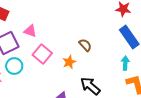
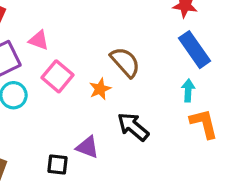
brown semicircle: (85, 45) -> (125, 62), size x1.5

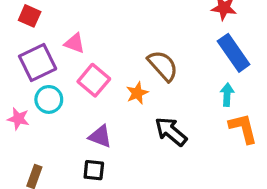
purple triangle: (87, 147) -> (100, 136), moved

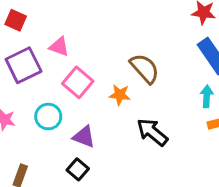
orange star: (137, 93) -> (120, 95), turned 30
cyan circle: (49, 99) -> (48, 117), moved
black square: (94, 170) -> (78, 169), turned 35

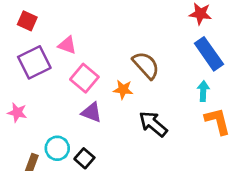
cyan circle: (48, 117) -> (57, 148), moved
purple triangle: (84, 137) -> (92, 112), moved

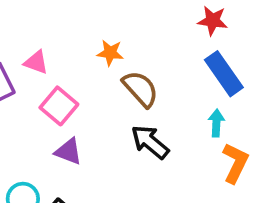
orange star: (123, 90) -> (110, 53), moved
orange L-shape: (218, 121) -> (235, 163), turned 40
black arrow: (153, 124) -> (150, 142), moved

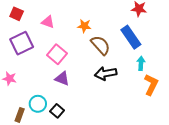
pink triangle: (36, 62) -> (48, 22), moved
blue rectangle: (224, 74) -> (131, 37), moved
black arrow: (150, 142) -> (106, 73), turned -50

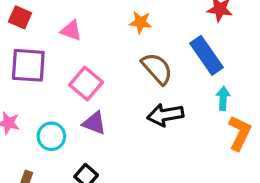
orange star: (84, 26) -> (141, 22), moved
purple square: (22, 43) -> (28, 65), turned 30
cyan circle: (38, 104) -> (51, 136), moved

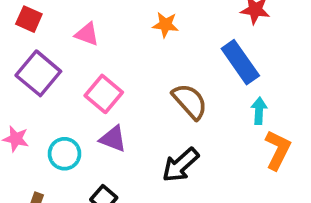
purple square: (28, 65) -> (38, 73), turned 36
brown semicircle: (157, 69) -> (190, 101), moved
black arrow: (165, 115) -> (180, 165), moved, turned -32

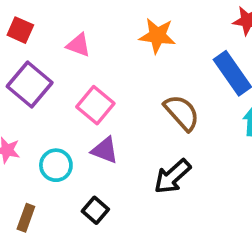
orange star: (165, 25) -> (157, 36), size x1.4

